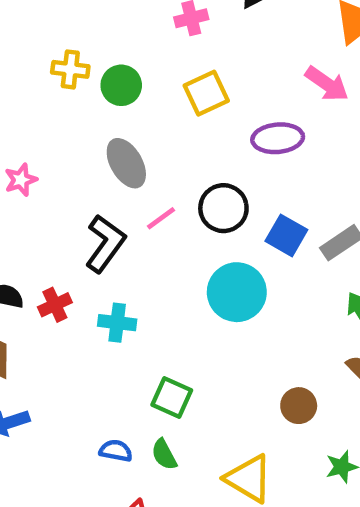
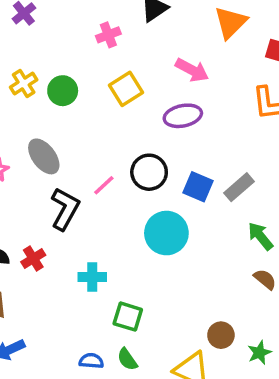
yellow cross: (70, 69) -> (24, 83), turned -32
pink arrow: (327, 84) -> (192, 70), moved
gray ellipse: (126, 163) -> (44, 156), moved
cyan cross: (117, 323) -> (92, 277), moved
brown circle: (299, 406) -> (221, 335), moved

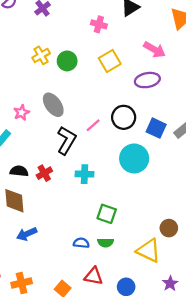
pink cross: (108, 35) -> (99, 24), turned 35
cyan cross: (92, 277) -> (85, 174), moved
green semicircle: (127, 359) -> (105, 243), turned -56

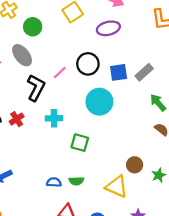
green circle: (67, 61) -> (33, 27), moved
blue square: (156, 128) -> (119, 72), turned -30
green square: (107, 214) -> (80, 143), moved

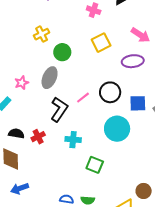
gray ellipse: (22, 55) -> (50, 78), turned 55

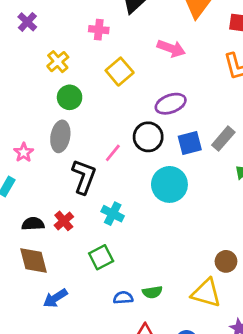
yellow cross: (42, 34) -> (58, 62), moved
purple ellipse: (133, 61) -> (171, 104), moved
cyan cross: (73, 140) -> (113, 214), turned 35
green square: (95, 165) -> (101, 257), moved, turned -36

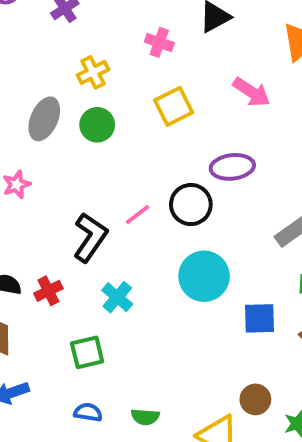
gray ellipse: (60, 136) -> (44, 119), moved
blue square: (190, 143) -> (259, 318), moved
blue semicircle: (123, 298) -> (88, 412), moved

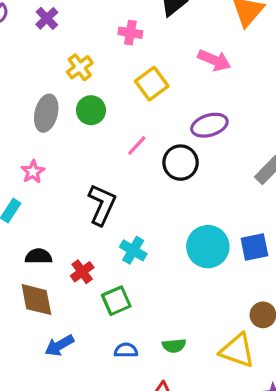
pink line: (138, 214) -> (137, 146), moved
cyan circle: (204, 276) -> (208, 247), moved
red cross: (48, 291) -> (82, 272), moved

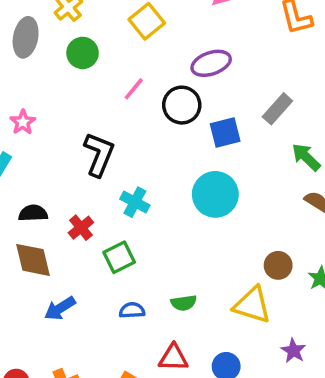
gray ellipse: (46, 113) -> (26, 37), moved
blue square: (254, 247) -> (225, 132), moved

